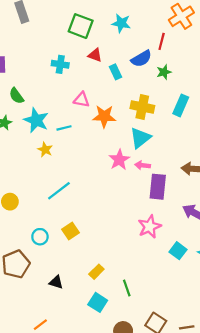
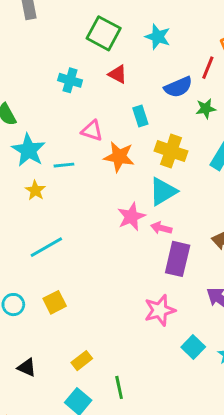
cyan rectangle: (116, 72) -> (140, 116), moved

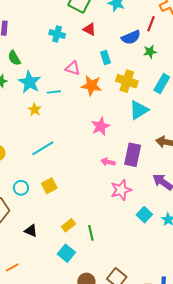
cyan triangle: (163, 191) -> (139, 110), moved
pink arrow: (161, 228) -> (108, 162), moved
green line: (119, 387) -> (91, 233), moved

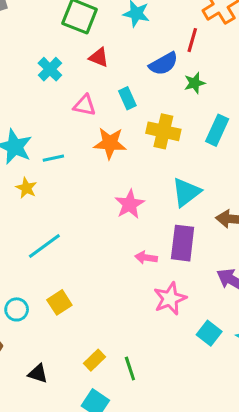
cyan cross: (57, 34) -> (50, 69), turned 35
pink triangle: (73, 68) -> (84, 105), moved
cyan triangle: (139, 110) -> (186, 192), moved

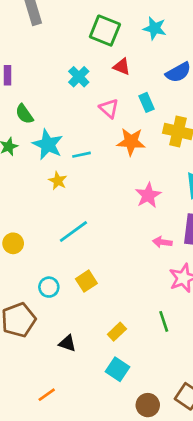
pink triangle: (84, 105) -> (109, 108), turned 30
green line: (130, 369) -> (164, 321), moved

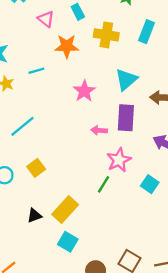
cyan line: (82, 155) -> (36, 71), moved
green line: (164, 321) -> (104, 184), moved, turned 54
yellow rectangle: (117, 332) -> (65, 210), size x1.6
black triangle: (67, 343) -> (34, 216), moved, turned -35

